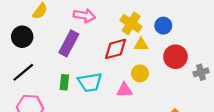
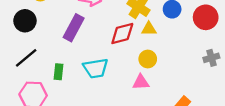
red circle: (175, 57) -> (206, 17), moved
green rectangle: (64, 82) -> (59, 72), moved
pink triangle: (124, 90) -> (141, 82), moved

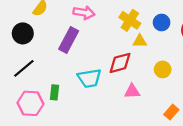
red diamond: (122, 34) -> (120, 63), moved
yellow circle: (148, 59) -> (163, 69), moved
green rectangle: (59, 72) -> (54, 92), moved

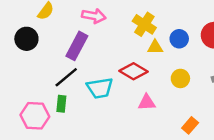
blue circle: (162, 22) -> (179, 39), moved
red diamond: (120, 63) -> (133, 71), turned 45
black line: (24, 68) -> (66, 77), moved

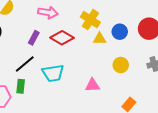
purple rectangle: (77, 46) -> (34, 38), size x0.6
red diamond: (133, 71) -> (62, 38), moved

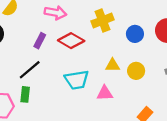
yellow cross: (90, 20) -> (102, 20), turned 36
yellow triangle: (100, 39) -> (113, 65), moved
cyan trapezoid: (53, 73) -> (77, 80), moved

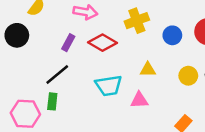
yellow circle: (136, 71) -> (188, 76), moved

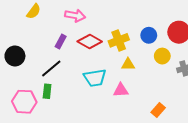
yellow cross: (137, 21) -> (119, 40), moved
black circle: (17, 35) -> (15, 56), moved
yellow circle: (188, 76) -> (162, 56), moved

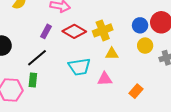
blue circle: (149, 35) -> (140, 25), moved
orange rectangle: (158, 110) -> (136, 91), moved

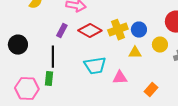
blue circle: (140, 25) -> (139, 30), moved
yellow triangle: (112, 54) -> (135, 53), moved
black line: (37, 58) -> (53, 57), turned -50

